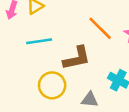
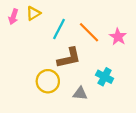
cyan line: (39, 41) -> (59, 29), moved, turned -55

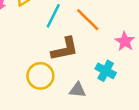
pink star: (118, 37) -> (125, 41), moved

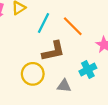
cyan cross: (106, 71) -> (88, 70), turned 35

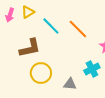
cyan line: (44, 23) -> (51, 26), turned -72
brown L-shape: (53, 51) -> (30, 48), moved

